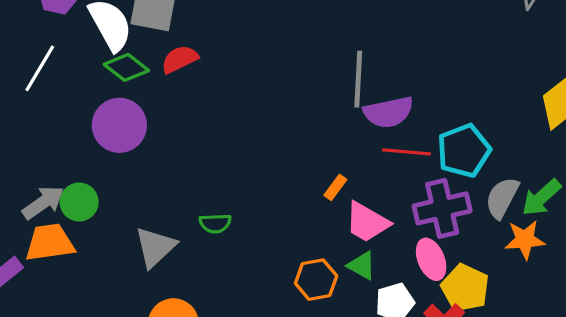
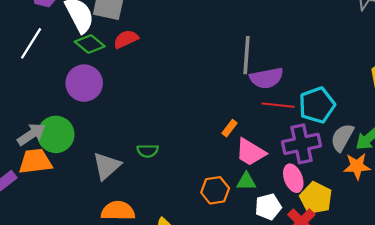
green circle: (79, 202) -> (56, 134), size x1.4
green triangle: (362, 266) -> (246, 181), turned -30

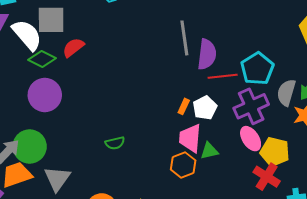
purple semicircle: (267, 78) -> (207, 54), turned -60
pink trapezoid: (250, 152) -> (190, 138), moved, turned 76
gray triangle: (107, 166) -> (57, 179), moved
white pentagon: (268, 207) -> (205, 108), moved

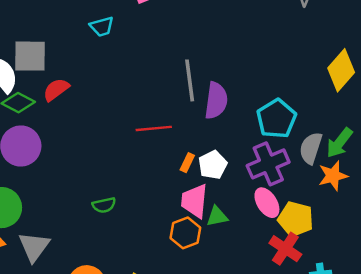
red line: (223, 76) -> (154, 128), moved

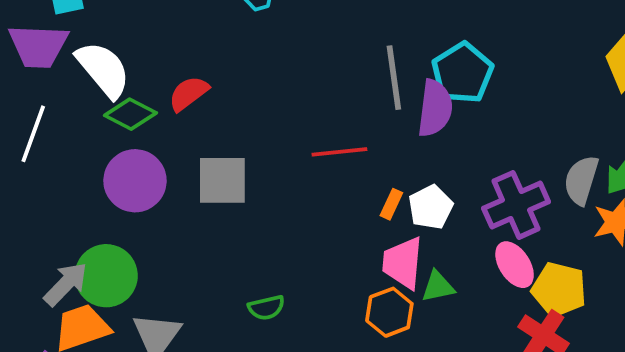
gray square: (30, 56) -> (222, 180), moved
cyan pentagon: (276, 119) -> (462, 73), moved
green semicircle: (104, 205) -> (266, 308), moved

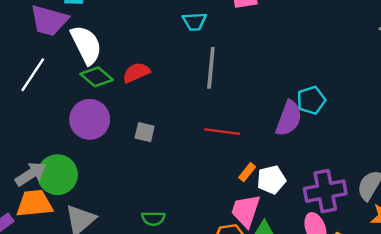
cyan pentagon: (462, 73) -> (311, 100), size x0.7
gray line: (394, 78) -> (211, 68), moved
gray square: (222, 180) -> (145, 132), size x0.6

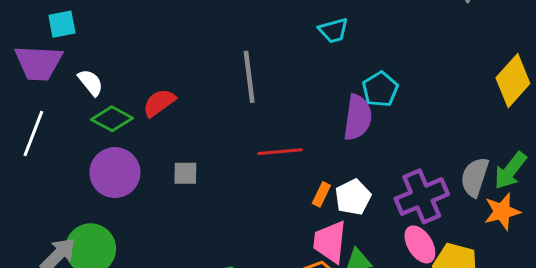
cyan trapezoid: (194, 21) -> (333, 30), moved
white semicircle: (86, 45) -> (91, 82), size x0.6

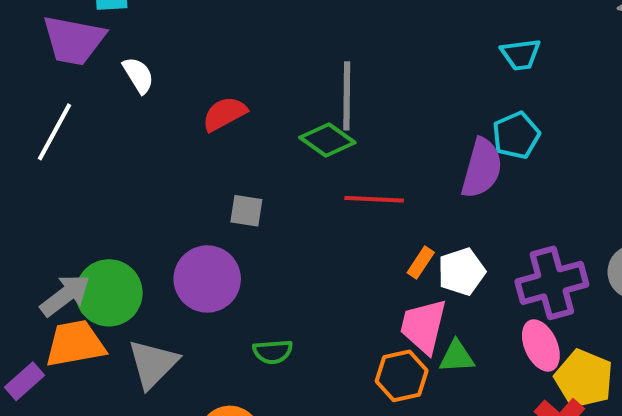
cyan trapezoid: (333, 30) -> (521, 54), moved
green diamond: (112, 119) -> (327, 140), moved
purple circle: (115, 173) -> (207, 279), moved

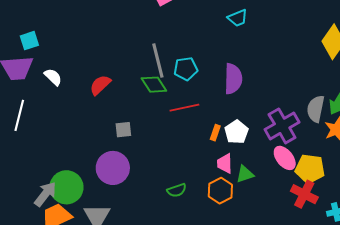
cyan pentagon: (516, 135) -> (186, 69), moved, turned 30
green diamond: (327, 140) -> (154, 85), turned 36
pink trapezoid: (423, 326) -> (225, 163), size x0.7
green semicircle: (273, 352) -> (177, 190), moved

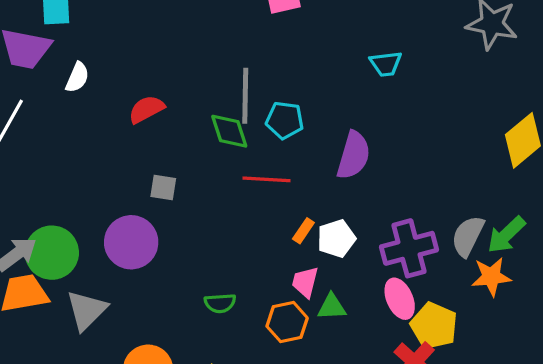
white semicircle: (53, 77) -> (77, 77), turned 54

